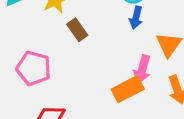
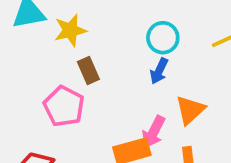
pink pentagon: (34, 68) -> (64, 106), moved

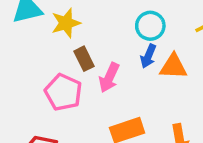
orange triangle: (190, 110) -> (173, 67), moved, turned 48
pink arrow: (154, 132) -> (109, 78), moved

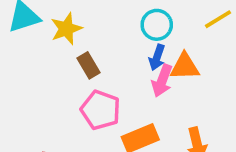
pink arrow: (109, 78) -> (162, 81), moved
pink pentagon: (63, 92) -> (100, 110), moved

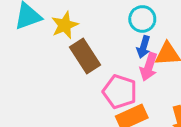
brown rectangle: (89, 65) -> (85, 56), size x1.5
pink pentagon: (100, 110) -> (120, 92), moved

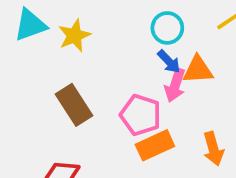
blue arrow: (144, 47) -> (169, 62), turned -60
brown rectangle: (85, 56) -> (74, 105), moved

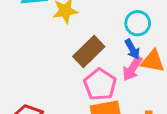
brown rectangle: (74, 105) -> (89, 52), moved, turned 64

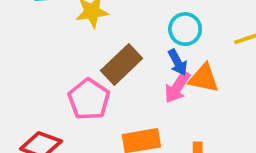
pink pentagon: (100, 84) -> (89, 99), moved

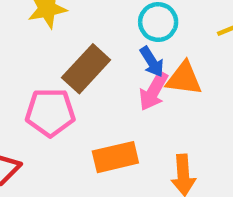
pink pentagon: (89, 99) -> (50, 112), turned -30

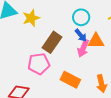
orange rectangle: (115, 157) -> (70, 80), turned 48

